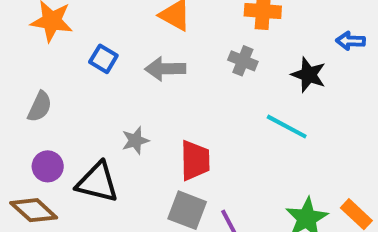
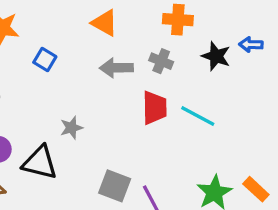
gray arrow: (165, 69) -> (116, 68), moved
black star: (309, 75) -> (216, 56), moved
red trapezoid: (195, 160) -> (155, 108), moved

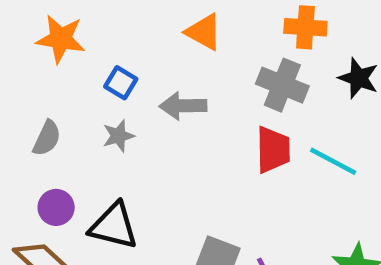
gray cross: (161, 61) -> (282, 85), size x1.5
gray arrow: (116, 68) -> (183, 106), moved
gray star: (71, 128) -> (118, 136), moved

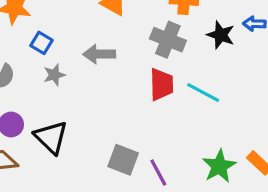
blue square: (121, 83) -> (41, 43), moved
black triangle: (114, 226) -> (51, 137), turned 30

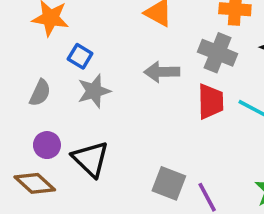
gray arrow: (99, 54) -> (162, 72), moved
gray star: (54, 75) -> (94, 91), size x1.4

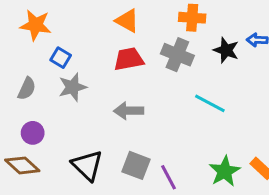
gray arrow: (162, 72) -> (129, 111), moved
red trapezoid: (211, 102) -> (129, 59), moved, turned -100
black triangle: (91, 159) -> (87, 165), moved

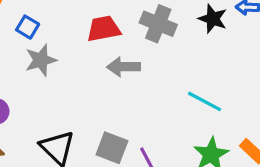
cyan line: (210, 103) -> (204, 101), moved
gray arrow: (129, 111) -> (123, 67), moved

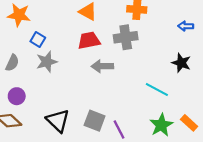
black star: (213, 19) -> (181, 63), moved
gray cross: (158, 24) -> (126, 37), turned -30

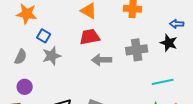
gray cross: (126, 37) -> (137, 50), moved
black star: (181, 63) -> (169, 43), moved
cyan line: (157, 90) -> (163, 82), moved, turned -40

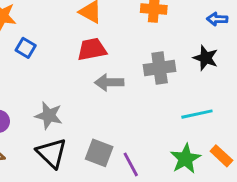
blue arrow: (177, 24) -> (217, 19), moved
gray star: (52, 56) -> (49, 116), moved, turned 30

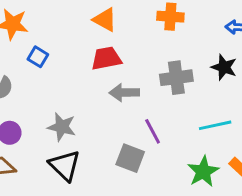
gray square: (99, 153) -> (130, 158), moved
purple line: (131, 164) -> (153, 131), moved

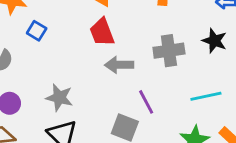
red trapezoid: (106, 58) -> (102, 32), turned -100

